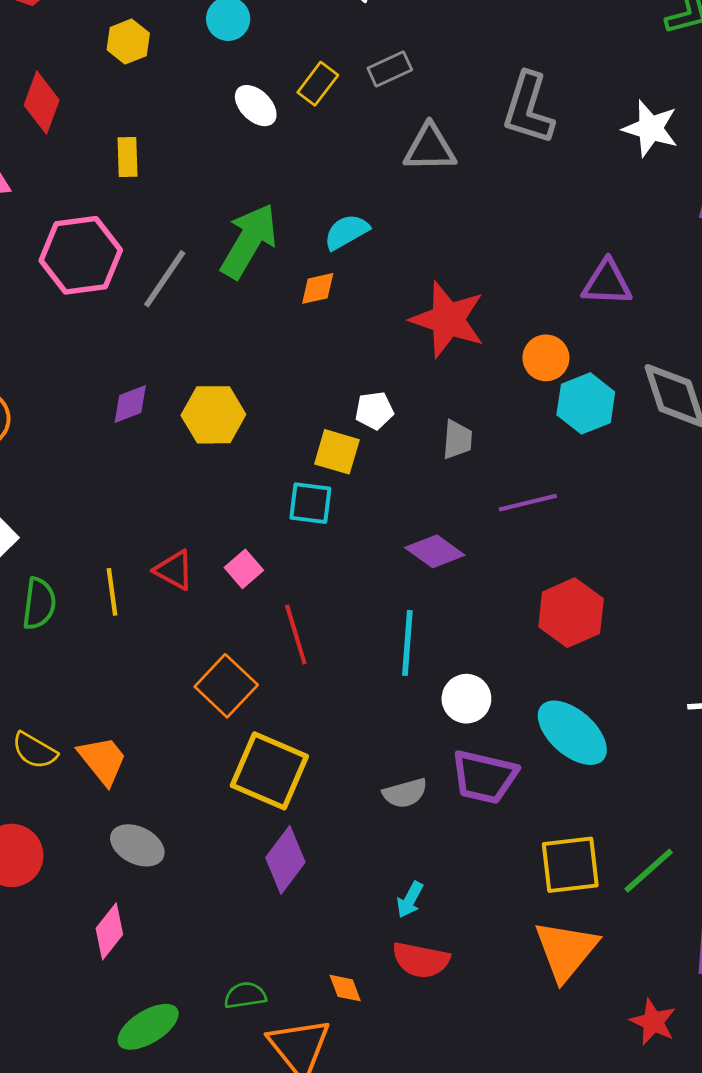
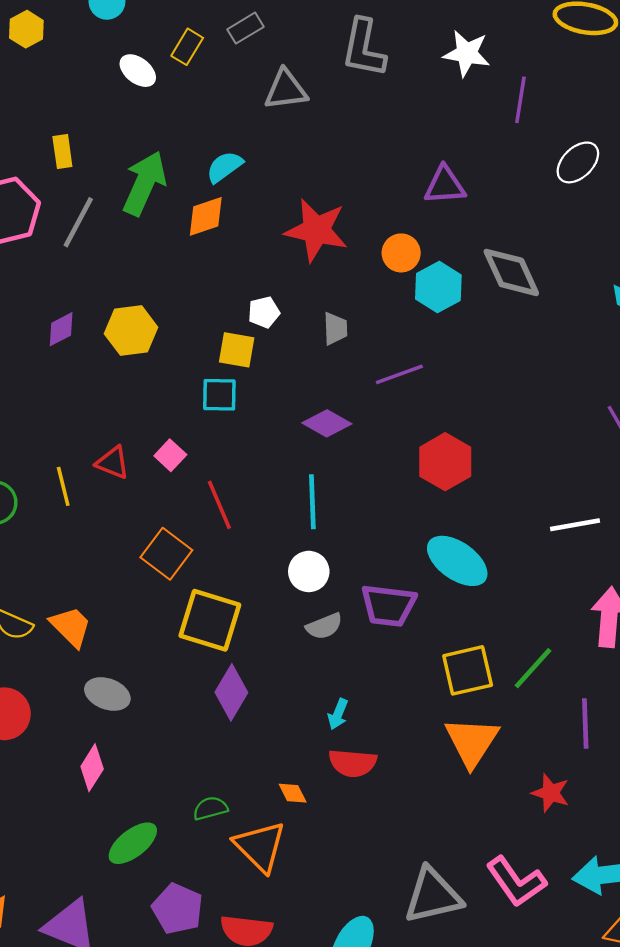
yellow rectangle: (127, 157) -> (62, 151), moved
orange diamond: (318, 288) -> (206, 216), size x1.4
white circle: (466, 699) -> (309, 571), moved

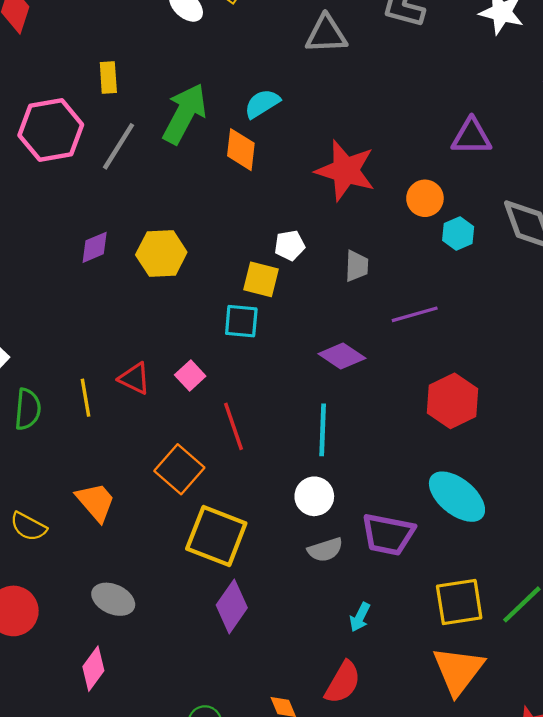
orange diamond: (206, 216) -> (241, 150), turned -69
cyan hexagon: (438, 287) -> (458, 233), size x0.7
orange trapezoid: (71, 627) -> (96, 502), moved
cyan arrow: (338, 714) -> (360, 617), moved
red semicircle: (353, 763) -> (343, 682), turned -69

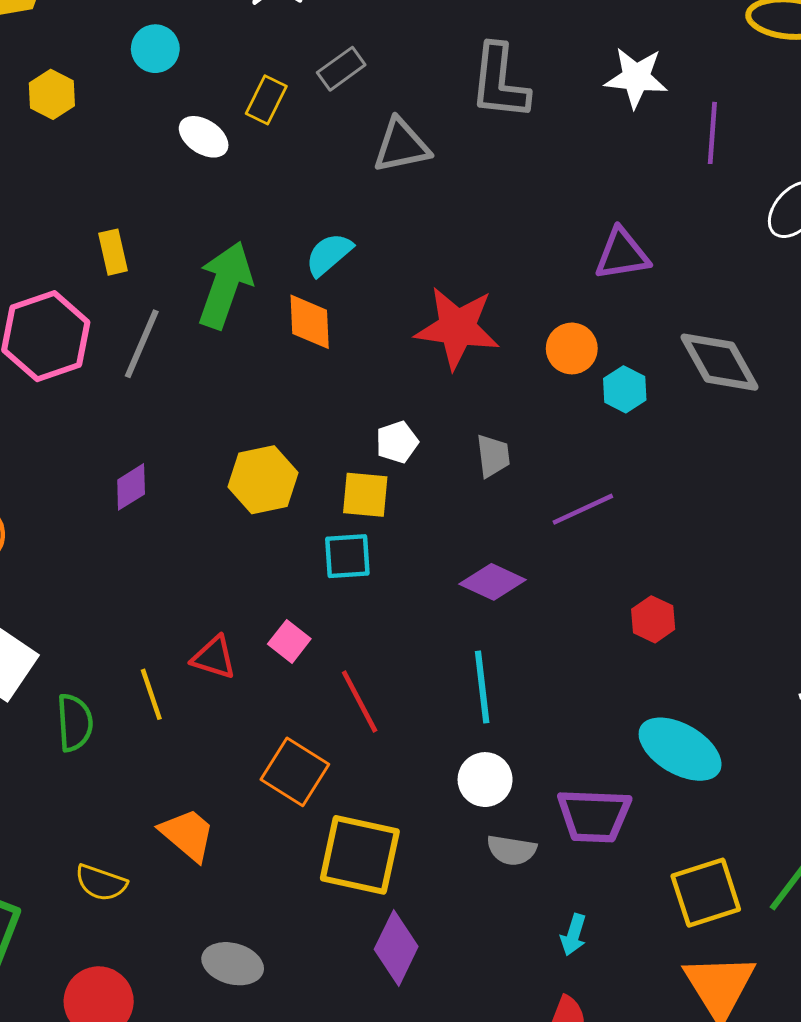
yellow hexagon: (161, 253) -> (263, 480), moved
red hexagon: (452, 401) -> (653, 619), size x0.6
gray semicircle: (325, 550) -> (512, 850), turned 36

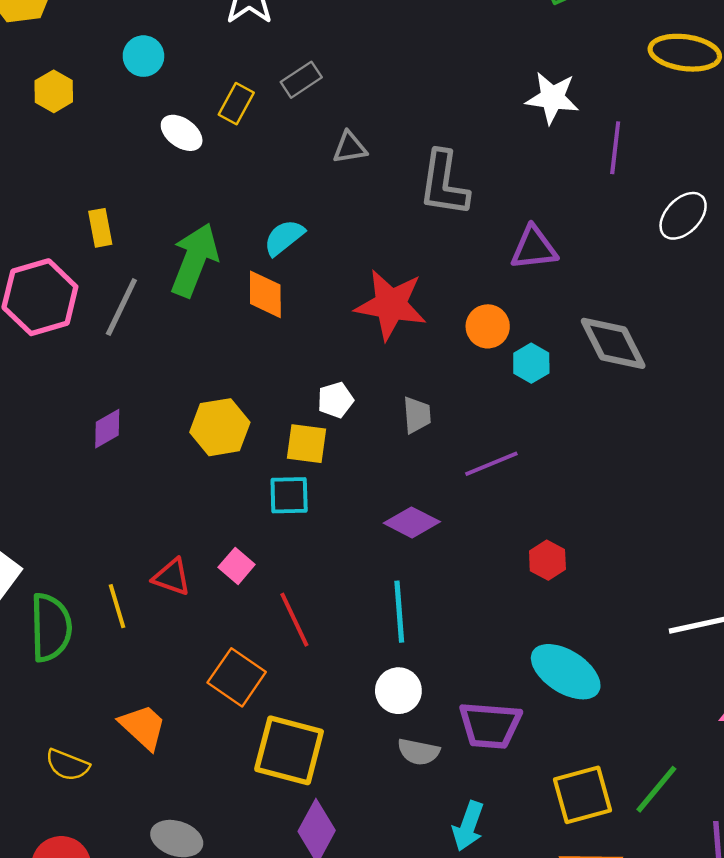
gray L-shape: (500, 82) -> (444, 184), moved
gray triangle: (401, 146) -> (350, 148), size x0.7
green semicircle: (75, 723) -> (51, 627), size x1.4
cyan arrow: (573, 935) -> (468, 826), size x1.4

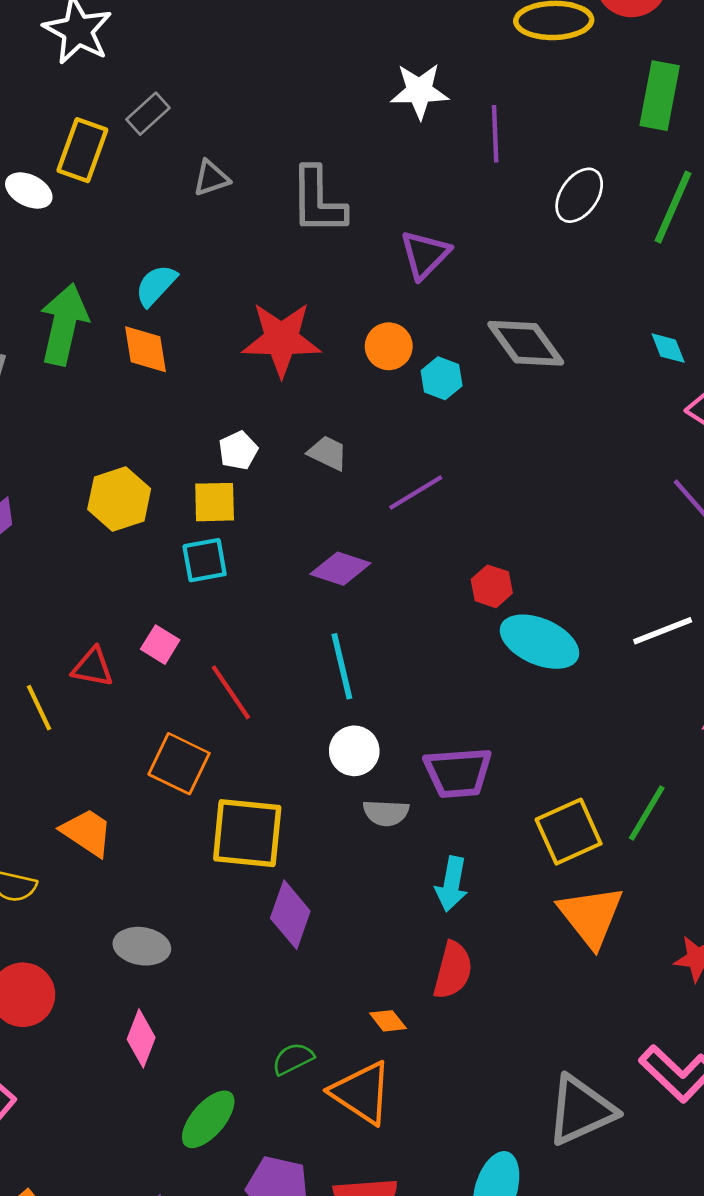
yellow rectangle: (236, 104) -> (82, 150), size x1.4
purple triangle: (534, 248) -> (425, 255), turned -30
gray trapezoid: (417, 415) -> (328, 453), turned -51
cyan ellipse: (566, 672) -> (539, 642), moved

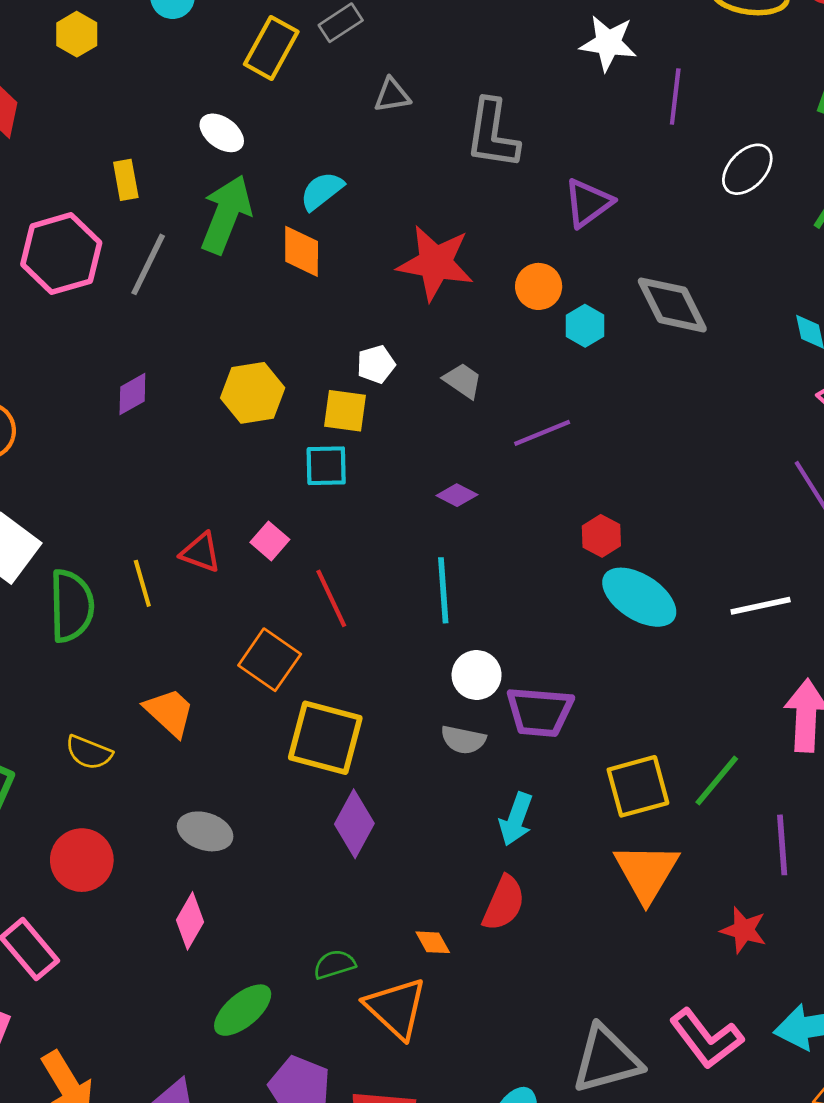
white ellipse: (29, 191) -> (222, 133), moved
purple diamond: (340, 569) -> (457, 495), size x0.7
white circle: (354, 751) -> (477, 675), moved

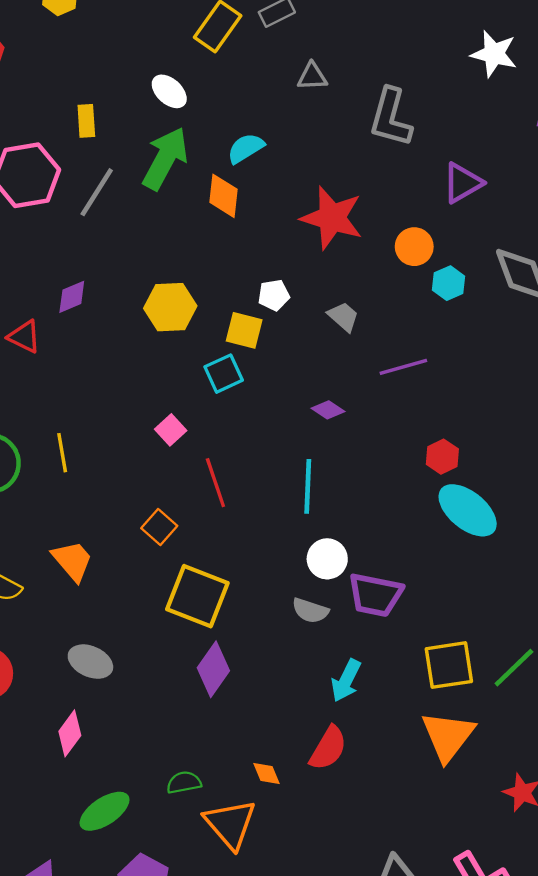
cyan square: (326, 466) -> (224, 374), turned -30
red triangle: (201, 552) -> (24, 337), moved
orange square: (270, 660) -> (159, 527), size x0.7

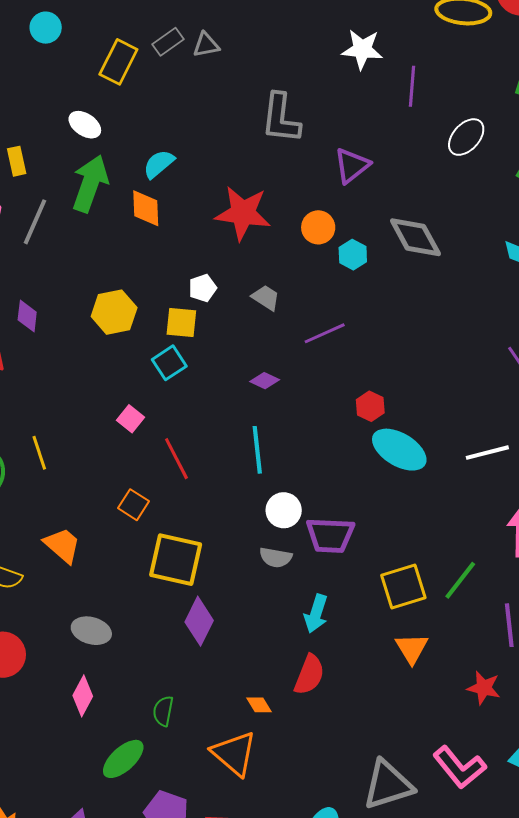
gray triangle: (312, 76) -> (206, 45), moved
purple diamond: (72, 297) -> (27, 316), turned -52
orange triangle: (448, 736) -> (412, 648), size x0.7
green semicircle: (184, 782) -> (163, 711), moved, turned -60

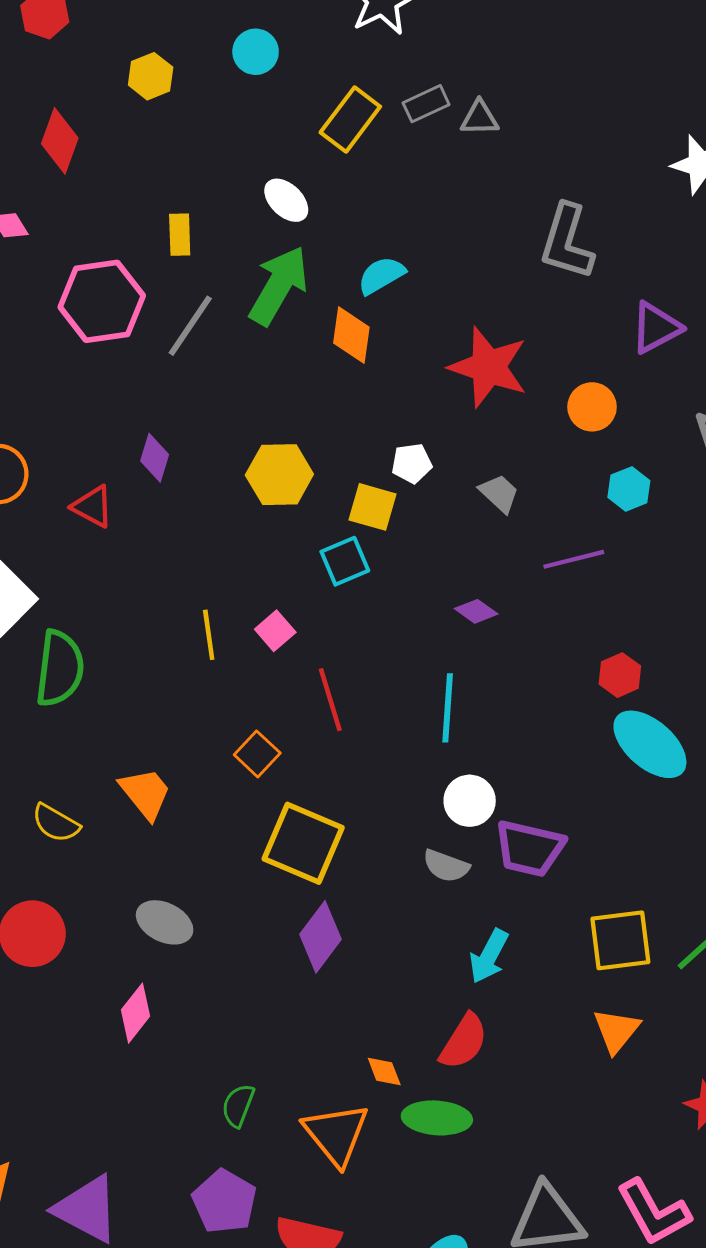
cyan hexagon: (353, 255) -> (629, 489), moved
yellow line: (39, 453) -> (209, 635), moved
green semicircle: (163, 711) -> (238, 1106), moved
green ellipse: (123, 759) -> (437, 1118), moved, turned 36

